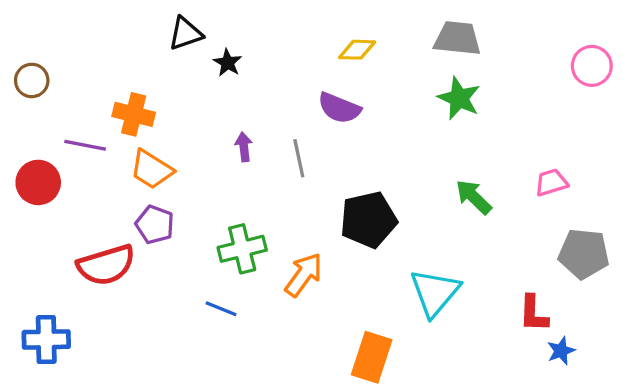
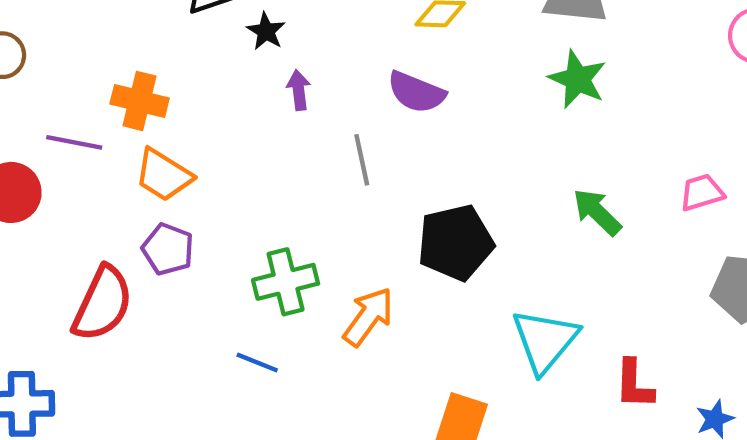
purple arrow: (244, 147) -> (299, 90), moved
red semicircle: (106, 265) -> (102, 304), turned -48
red L-shape: (534, 314) -> (634, 384), moved

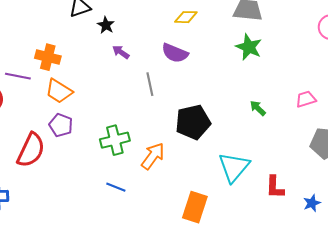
purple arrow: (299, 90) -> (121, 52), turned -48
green arrow: (597, 212) -> (258, 108), size x0.7
blue line: (257, 362) -> (116, 187), moved

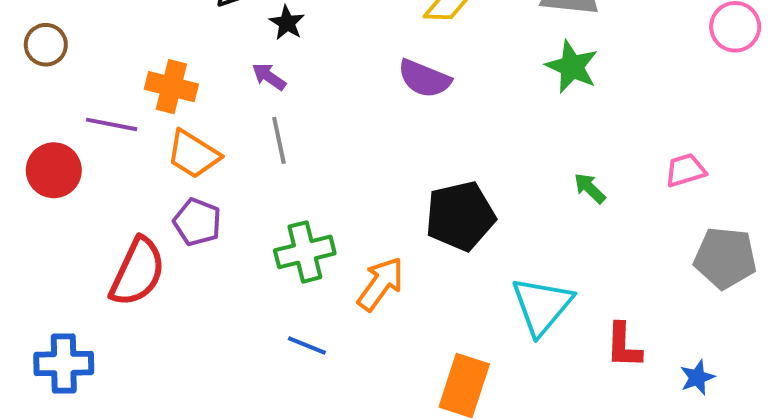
purple arrow: (121, 52) -> (269, 77), moved
gray line: (150, 84) -> (279, 140), moved

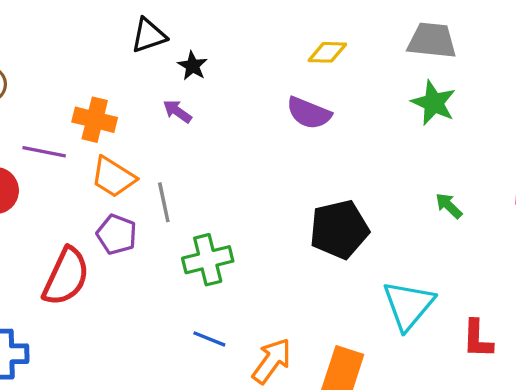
gray line: (279, 140) -> (164, 202), moved
orange arrow: (381, 284) -> (272, 361), moved

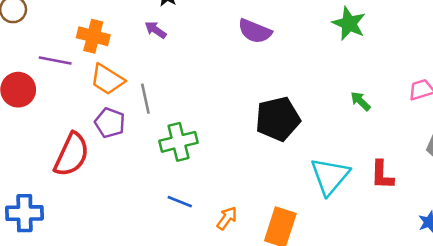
red L-shape: (477, 339) -> (382, 175), moved
orange arrow: (272, 361) -> (227, 218), size x0.7

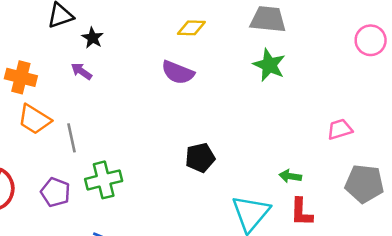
green arrow: (360, 101) -> (290, 176), moved, turned -35
black pentagon: (278, 119) -> (200, 158), size x0.7
purple pentagon: (110, 123) -> (55, 192), moved

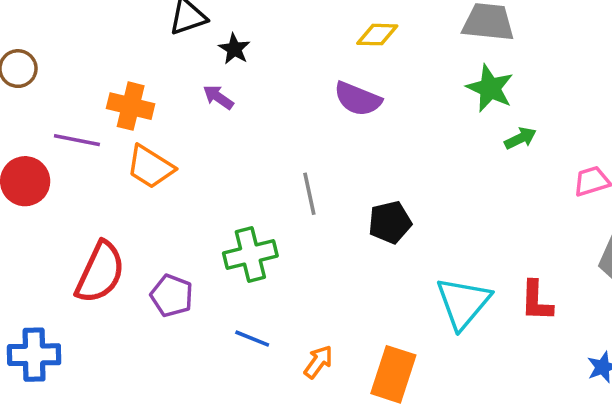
gray line: (71, 138) -> (309, 194), moved
green arrow: (290, 176) -> (520, 138), moved, turned 145
purple pentagon: (55, 192) -> (172, 296), moved

